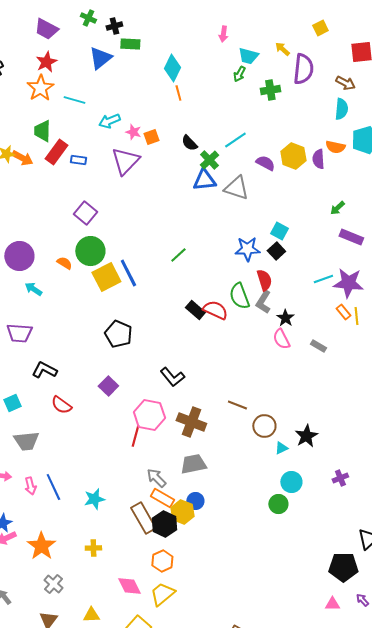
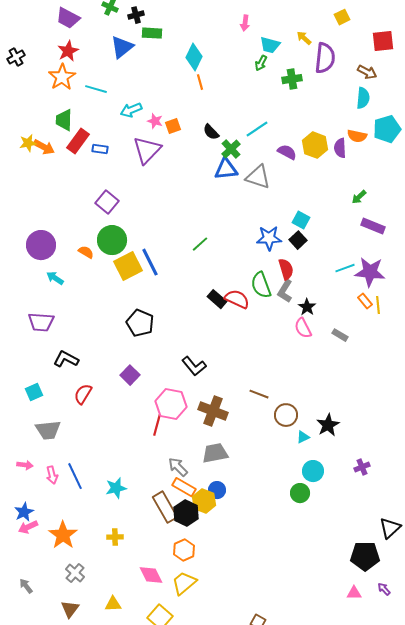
red semicircle: (61, 405) -> (83, 394), turned 85

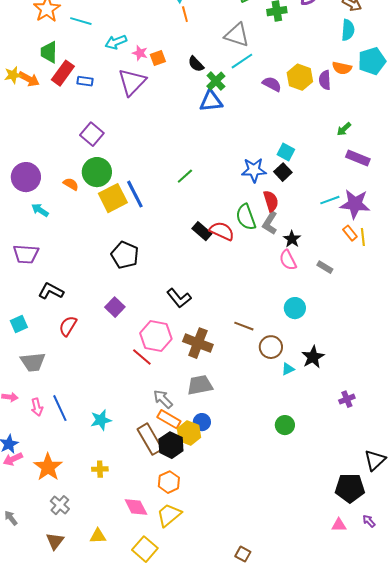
gray triangle: (258, 177) -> (237, 35), moved
red line: (157, 425) -> (142, 357), turned -65
cyan circle: (313, 471) -> (295, 308), moved

